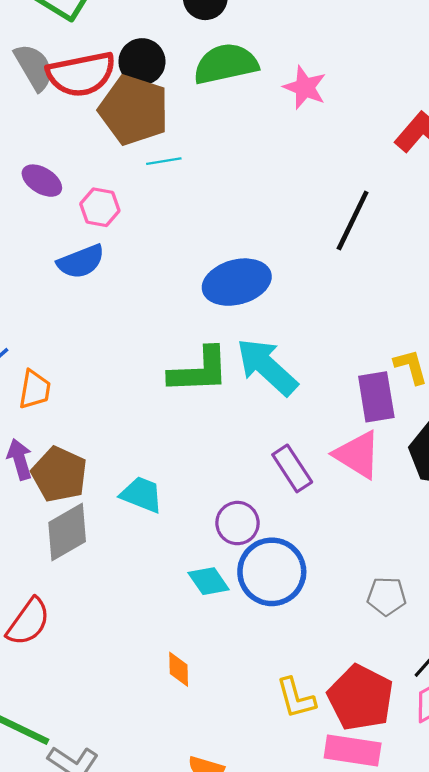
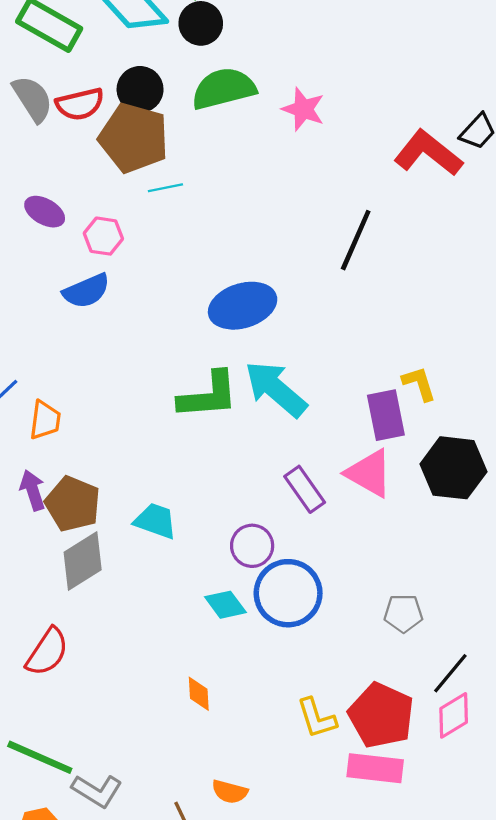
red semicircle: (81, 74) -> (80, 104), size x0.7

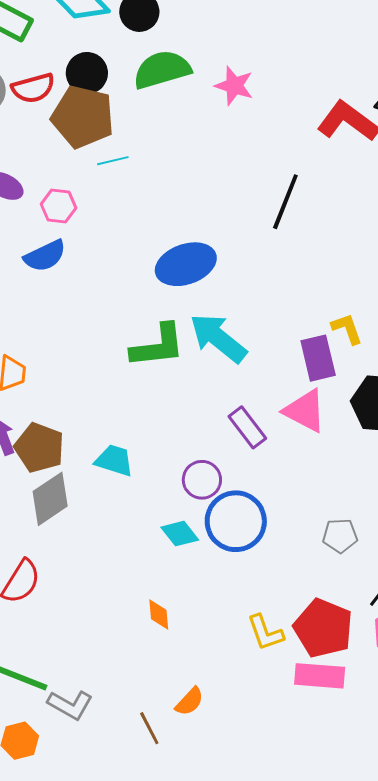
orange semicircle: (230, 792) -> (190, 702), turned -60

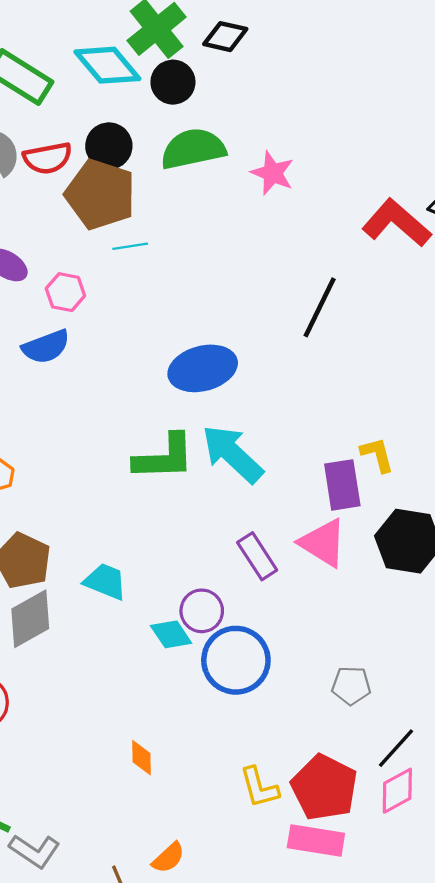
cyan diamond: (180, 534) -> (171, 634), moved

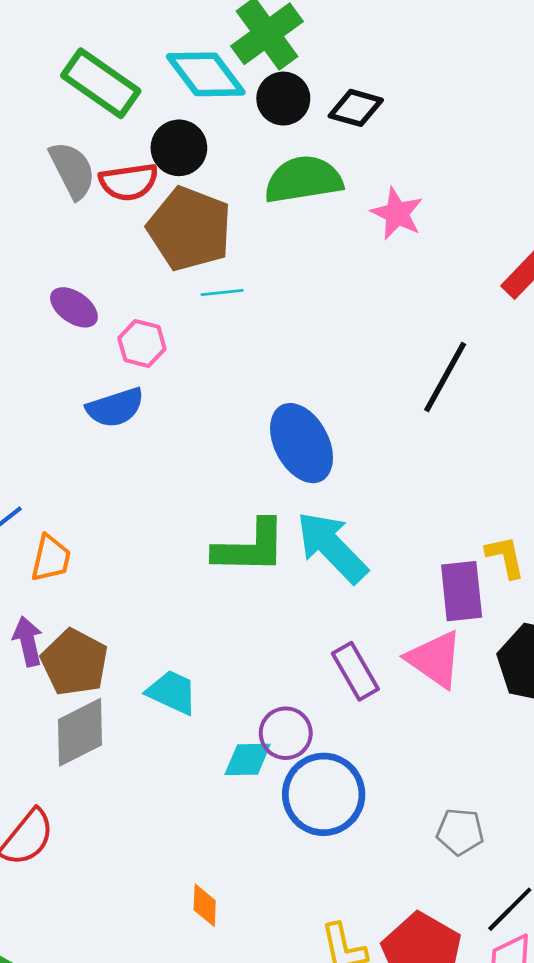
black diamond: (225, 37) -> (356, 108), moved
black circle: (109, 146) -> (179, 148), moved
blue ellipse: (203, 368) -> (302, 443), turned 74
cyan diamond: (171, 634) -> (248, 759), turned -60

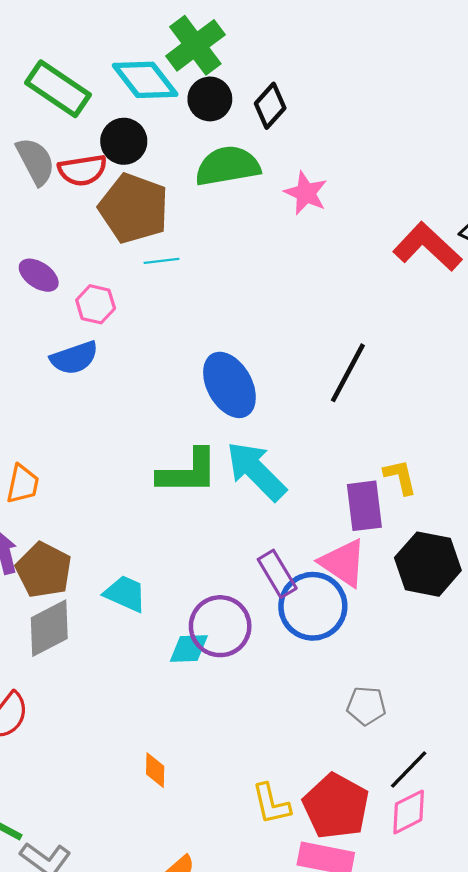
black diamond: (356, 108) -> (270, 106), turned -63
black line: (445, 377) -> (348, 373), moved
purple circle: (286, 733) -> (220, 626), size x1.4
blue circle: (324, 794) -> (313, 606), moved

